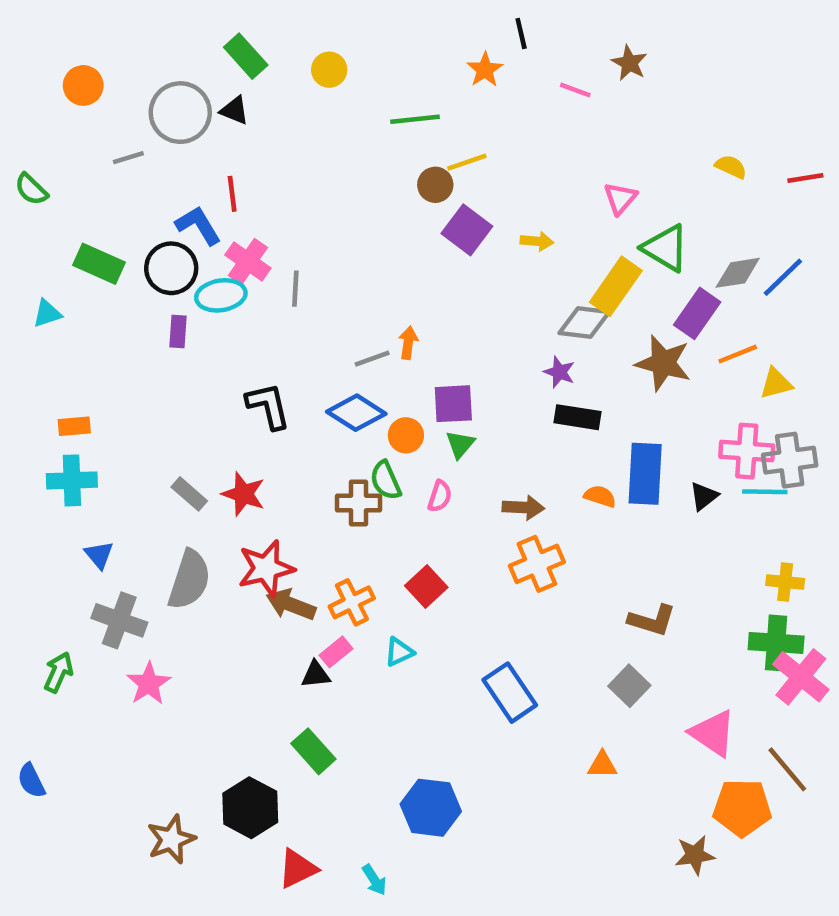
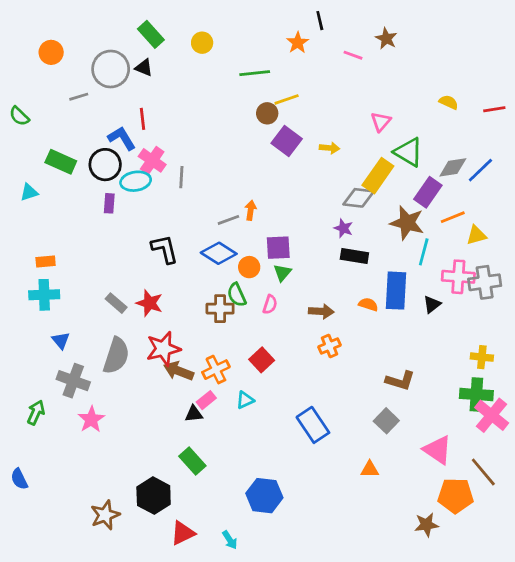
cyan line: (765, 492) -> (424, 252), moved, turned -76
orange cross: (537, 564) -> (330, 346), size x0.7

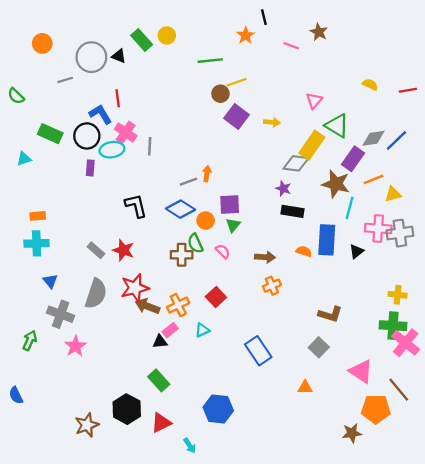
green rectangle: (151, 34) -> (142, 40), moved
pink semicircle: (270, 304) -> (223, 251), turned -63
red triangle: (183, 533) -> (161, 423), moved

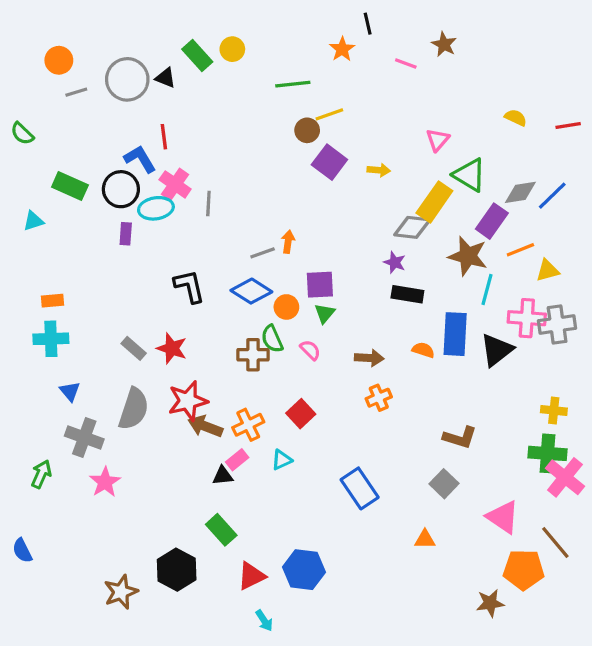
gray line: (65, 80) -> (76, 92), moved
black triangle: (356, 251) -> (497, 350), size x1.6
red triangle: (161, 423) -> (251, 576), moved

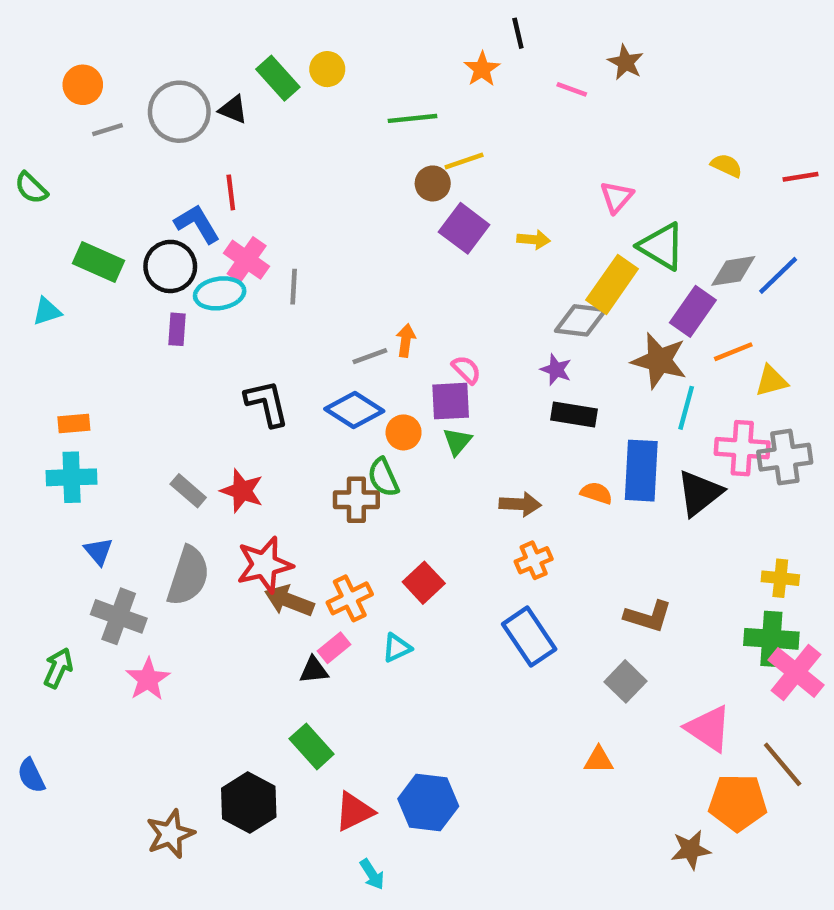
pink semicircle: (310, 350) -> (466, 370), moved
blue rectangle: (360, 488) -> (529, 637), moved

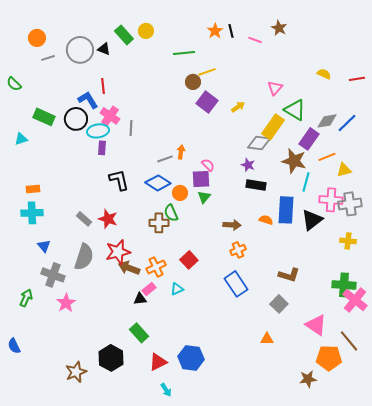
black line: (518, 33) -> (231, 31), moved
yellow arrow: (534, 240) -> (238, 107), turned -40
purple rectangle: (177, 329) -> (102, 148), moved
yellow cross: (780, 578) -> (348, 241), moved

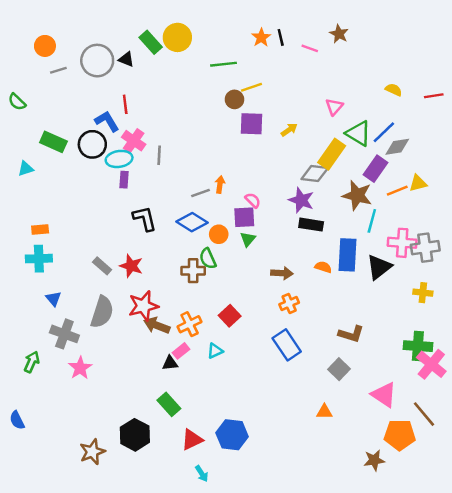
yellow circle: (146, 31) -> (177, 37), size x1.5
purple square: (207, 102) -> (252, 124), turned -35
blue line: (347, 123) -> (384, 132), moved
purple star: (248, 165) -> (301, 200), size x1.5
yellow triangle: (344, 170) -> (418, 183), moved

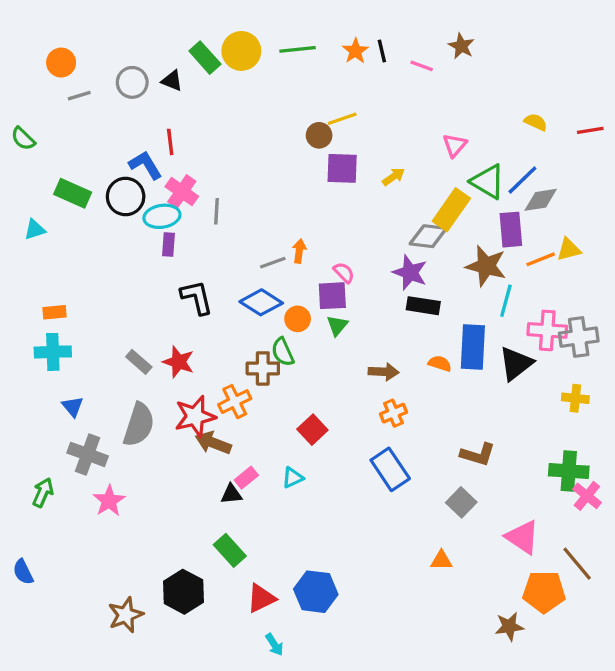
gray circle: (97, 61) -> (132, 82), size x0.7
green line: (224, 64) -> (298, 49), moved
purple rectangle: (375, 169) -> (511, 230), turned -40
orange cross: (190, 324) -> (235, 402), moved
pink cross: (431, 364) -> (587, 496), size x0.7

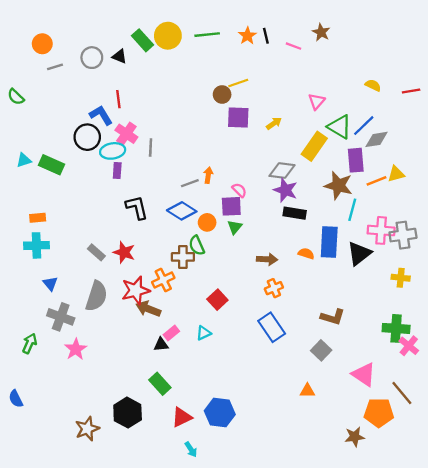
green rectangle: (73, 193) -> (52, 165), moved
gray diamond: (428, 236) -> (282, 171), moved

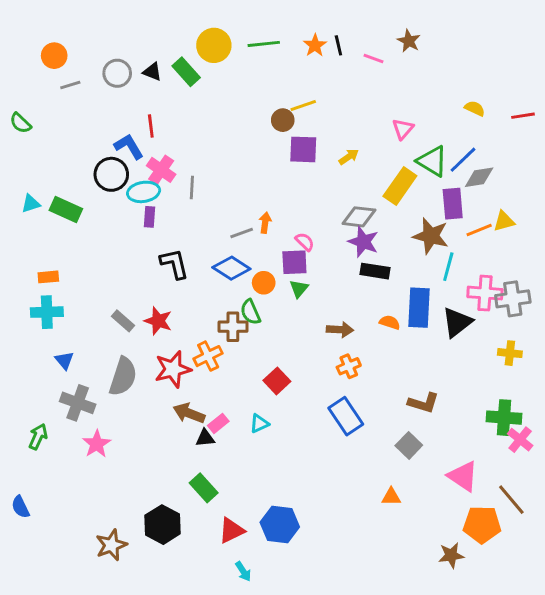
green rectangle: (143, 40) -> (186, 72), moved
brown arrow: (148, 309) -> (189, 413), moved

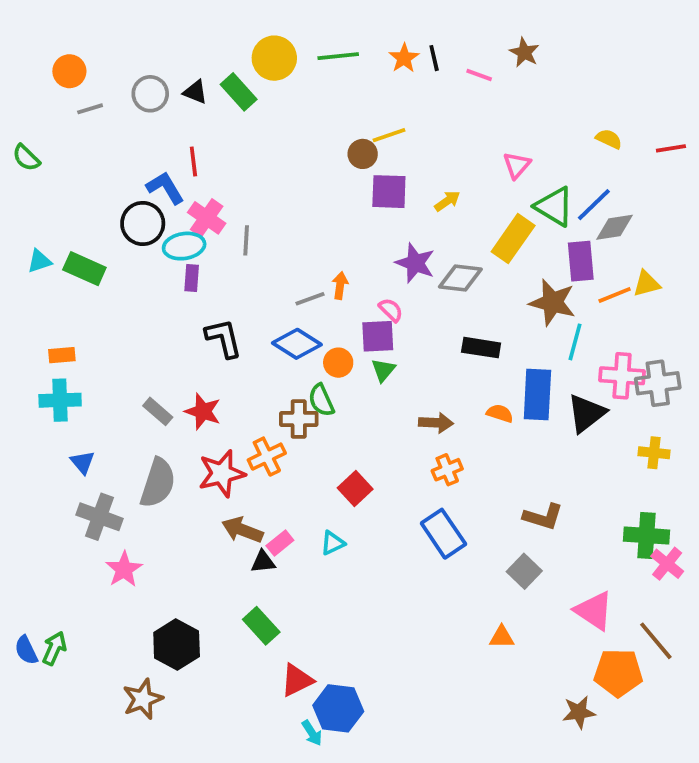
purple star: (363, 242) -> (415, 263), moved
green arrow: (38, 437) -> (54, 648), moved
black hexagon: (163, 525) -> (177, 645), moved
blue hexagon: (280, 525) -> (338, 708), moved

